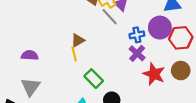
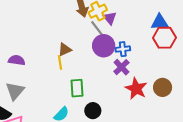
purple circle: (160, 28) -> (104, 46), moved
red hexagon: (181, 38) -> (164, 38), moved
green rectangle: (94, 79) -> (77, 88), turned 36

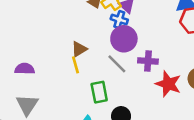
gray line: (98, 29) -> (117, 64), moved
blue cross: (123, 49) -> (119, 19), moved, turned 32
purple cross: (121, 67) -> (148, 61), turned -35

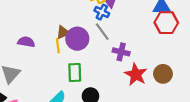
purple circle: (124, 39) -> (77, 39), moved
gray line: (117, 64) -> (102, 32), moved
purple semicircle: (25, 69) -> (26, 42), moved

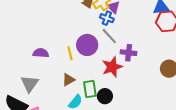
brown triangle: (63, 32) -> (68, 80), moved
green rectangle: (75, 72) -> (90, 89), moved
red star: (136, 74) -> (112, 67), moved, turned 30

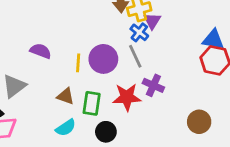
brown triangle: (68, 80) -> (66, 96), turned 32
green rectangle: (90, 89) -> (92, 103), moved

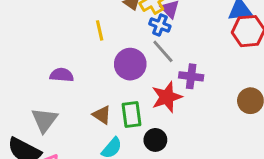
yellow line: (78, 63) -> (100, 30), moved
brown triangle: (66, 96) -> (102, 115), turned 30

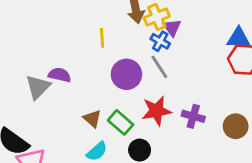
purple cross: (191, 76) -> (193, 116), moved
green rectangle: (132, 114) -> (121, 122), turned -50
gray triangle: (45, 120) -> (38, 87), moved

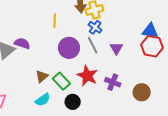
purple triangle: (172, 27) -> (116, 48), moved
red star: (157, 111) -> (87, 76), turned 30
brown triangle: (92, 119) -> (42, 76), turned 32

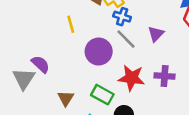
purple semicircle: (22, 43) -> (40, 64), turned 42
purple triangle: (116, 48) -> (156, 34), turned 32
brown triangle: (42, 76) -> (66, 98), moved

